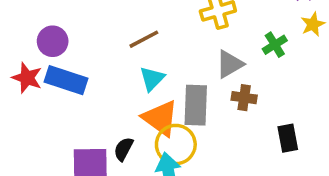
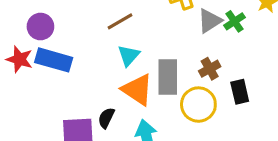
gray triangle: (230, 64) -> (210, 21), moved
brown cross: (244, 98) -> (210, 69), turned -35
black rectangle: (288, 138) -> (240, 92), moved
yellow circle: (176, 144) -> (198, 105), moved

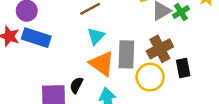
brown cross: (210, 69) -> (160, 49), size x1.5

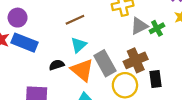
gray rectangle: (126, 54) -> (105, 63), turned -35
black semicircle: (76, 85) -> (57, 65), moved, turned 40

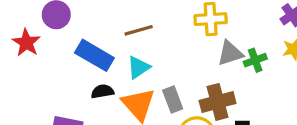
blue rectangle: (24, 43) -> (94, 55), moved
gray rectangle: (105, 63) -> (173, 99), size x0.7

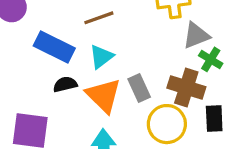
green cross: (255, 60) -> (211, 59), moved, turned -35
brown cross: (218, 102) -> (186, 87), turned 36

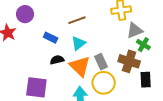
blue rectangle: (54, 47) -> (51, 38), size x0.6
yellow circle: (167, 124) -> (104, 83), moved

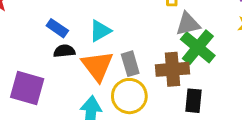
blue rectangle: (51, 38) -> (57, 28), moved
green cross: (143, 45) -> (198, 47), size x1.6
brown cross: (129, 61) -> (172, 69), turned -30

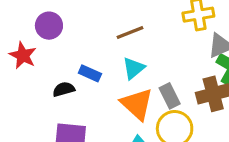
black semicircle: (64, 51) -> (64, 89), moved

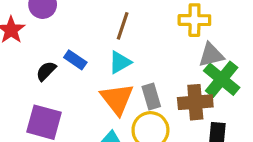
brown line: (130, 32) -> (123, 26), turned -60
black semicircle: (64, 89) -> (46, 71), turned -40

